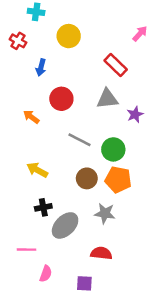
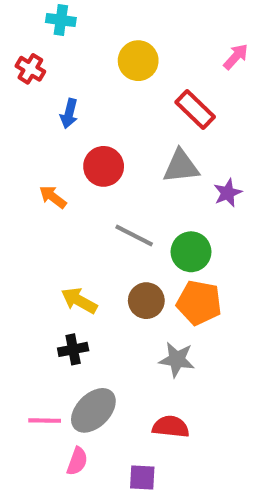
yellow circle: (69, 36) -> (138, 61), moved
yellow arrow: (37, 170) -> (79, 301), moved
gray ellipse: (65, 225) -> (93, 410), moved

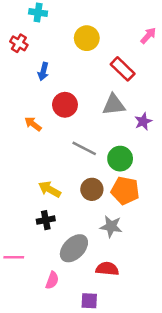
gray ellipse: (93, 410) -> (74, 248), moved
pink line: (45, 421) -> (14, 257), moved
pink semicircle: (77, 461) -> (52, 280), moved

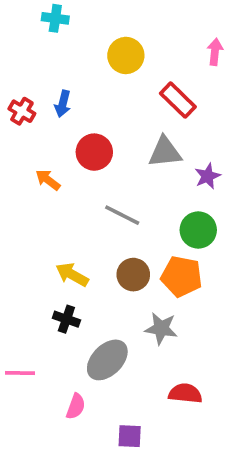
pink arrow: (148, 36) -> (215, 52), turned -36
red cross: (19, 43) -> (22, 111), moved
green circle: (120, 159) -> (198, 230), moved
black cross: (46, 220) -> (66, 319), turned 30
red semicircle: (107, 269) -> (185, 393), moved

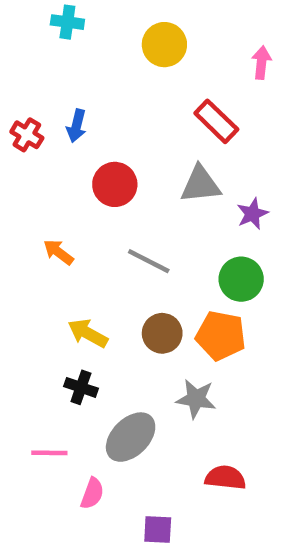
yellow circle: (126, 55) -> (164, 45), moved
orange arrow: (48, 180) -> (58, 252), moved
pink line: (20, 373) -> (49, 453), moved

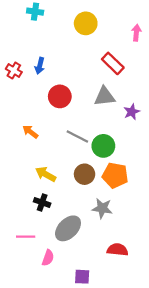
green circle: (241, 279) -> (103, 146), moved

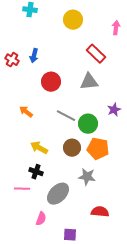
purple star: (132, 112) -> (114, 110), moved
pink line: (26, 237) -> (22, 189), moved

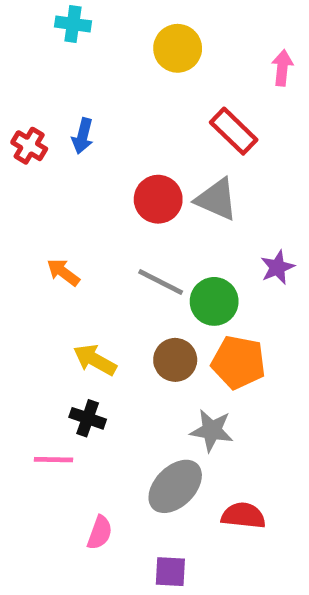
red circle: (51, 82) -> (158, 199), moved
gray triangle: (89, 82) -> (217, 199), turned 30
gray ellipse: (58, 194) -> (175, 486), moved

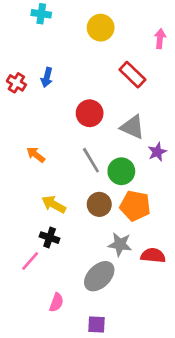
gray triangle: (217, 199) -> (132, 127), moved
gray line: (161, 282) -> (91, 160), turned 32
pink line: (53, 460) -> (30, 261), turned -50
red semicircle: (243, 516) -> (153, 255), moved

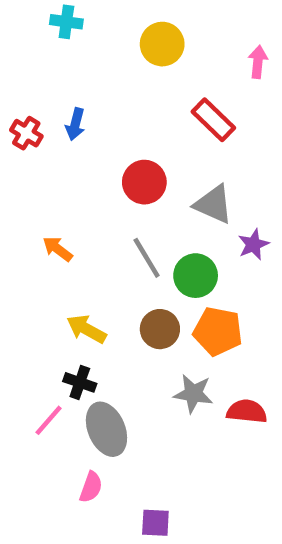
gray ellipse: (99, 276) -> (106, 429), moved, turned -68

